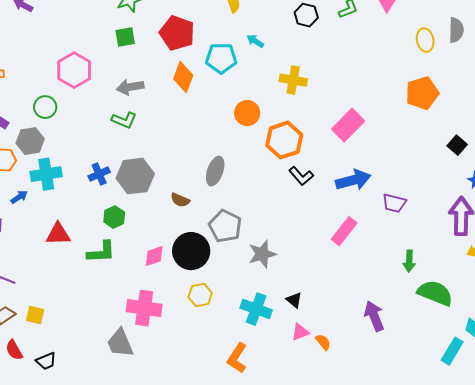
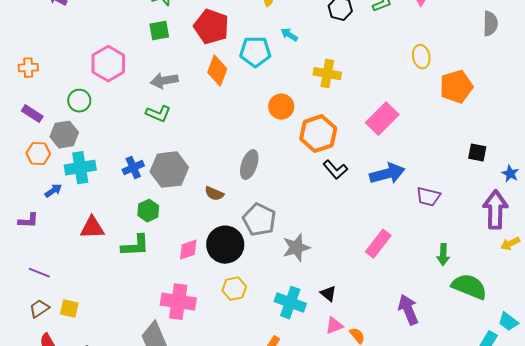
yellow ellipse: (425, 40) -> (421, 57), moved
black square: (457, 145) -> (477, 153), moved, turned -30
pink rectangle: (344, 231) -> (378, 244), moved

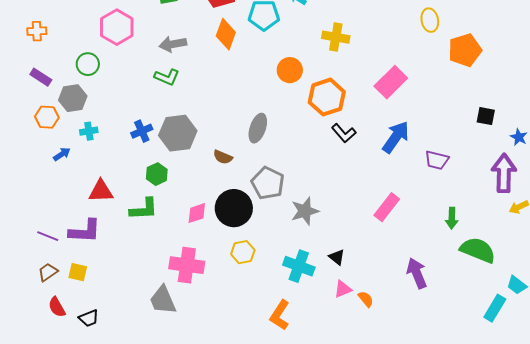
cyan cross: (80, 168) -> (89, 131), size x0.6
blue arrow: (387, 174) -> (396, 137), turned -40
purple L-shape: (28, 221) -> (85, 231), moved, size x1.6

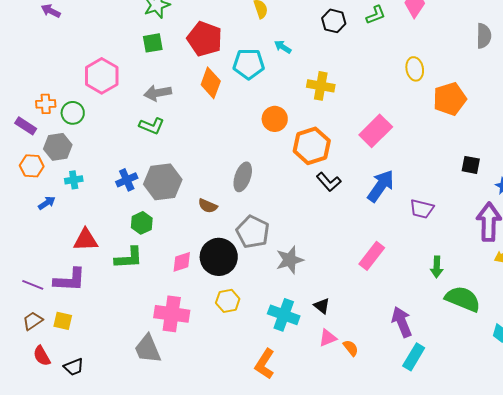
orange cross: (37, 31) -> (46, 104), moved
cyan rectangle: (495, 308) -> (414, 357), moved

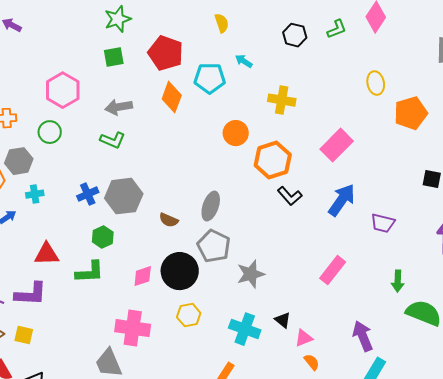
green circle: (73, 113) -> (50, 132), moved
gray ellipse: (243, 177) -> (211, 206), moved
pink triangle: (328, 338) -> (304, 338), moved

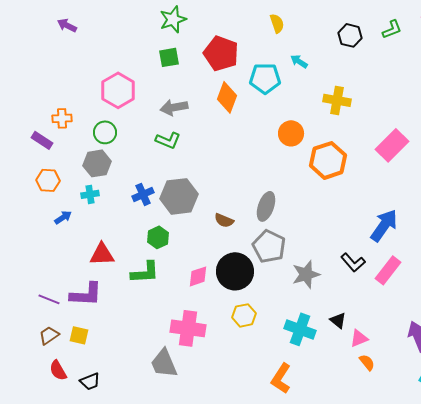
gray hexagon: (19, 161) -> (97, 163), moved
black L-shape: (290, 196) -> (353, 262), moved
blue arrow: (342, 200) -> (384, 225), moved

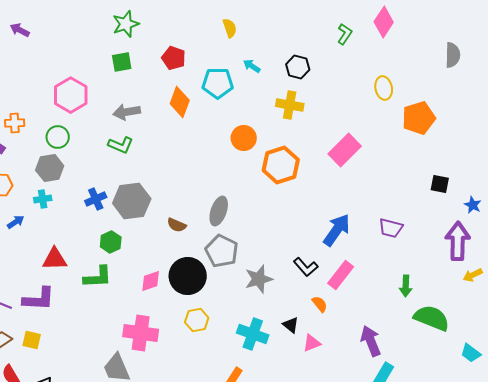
green L-shape: (392, 29) -> (345, 34), turned -35
black hexagon: (350, 35) -> (298, 67), moved
red pentagon: (221, 53) -> (174, 58), size x0.7
orange semicircle: (367, 362) -> (320, 304), moved

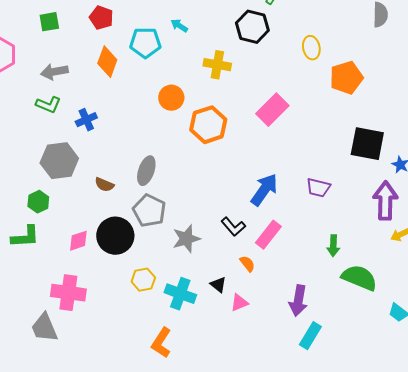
black hexagon: (298, 67) -> (252, 27), moved, size x1.4
black square: (440, 184) -> (367, 144), size x1.8
blue cross: (96, 199) -> (86, 120), moved
yellow hexagon: (197, 320) -> (143, 280), moved
purple arrow: (371, 341) -> (298, 301), turned -148

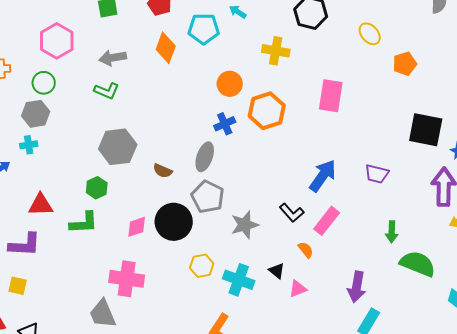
yellow ellipse: (311, 48) -> (370, 34), turned -30
orange pentagon: (346, 78) -> (405, 64), size x0.7
pink rectangle: (272, 110) -> (331, 96), turned -36
blue cross: (86, 120) -> (225, 124), moved

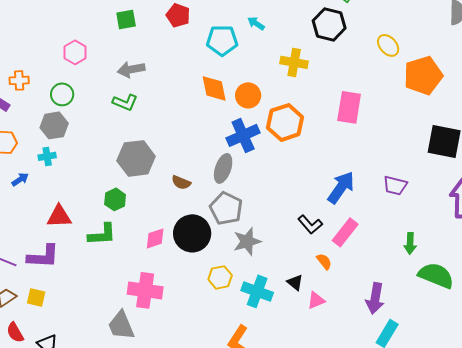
pink hexagon: (57, 41) -> (75, 52), size x0.7
orange diamond: (166, 48) -> (214, 88), moved, turned -32
orange pentagon: (405, 64) -> (423, 75), size x1.6
blue cross: (225, 124) -> (243, 135), size x1.5
gray star: (245, 225) -> (247, 241), moved

